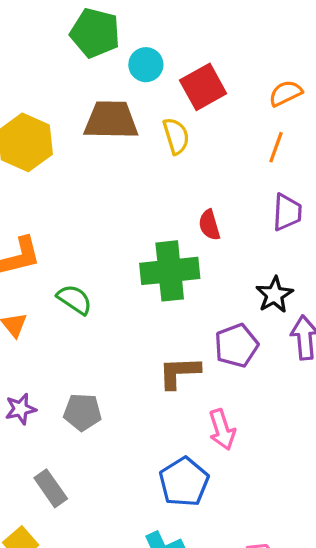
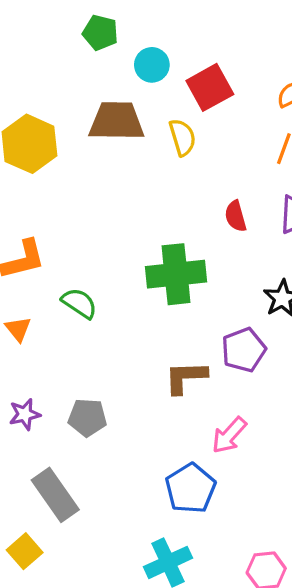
green pentagon: (95, 33) -> (100, 33), size x0.7
red semicircle: (209, 225) -> (236, 216), moved
pink arrow: (222, 430) -> (229, 435), turned 60
gray rectangle: (51, 488) -> (55, 495), size x1.4

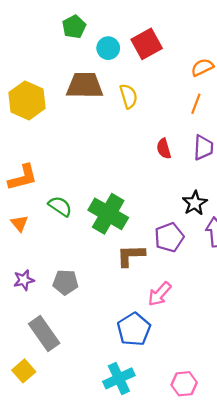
green pentagon: (100, 33) -> (74, 27), turned 30
red square: (210, 87) -> (147, 44), moved
green cross: (176, 274) -> (108, 214), moved, turned 36

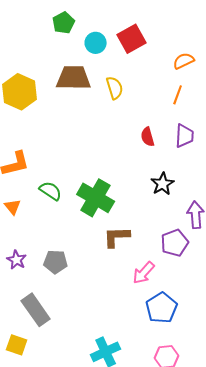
black star: (195, 203) -> (163, 184), moved
purple pentagon: (169, 237) -> (175, 243), moved
purple star: (24, 280) -> (17, 260), turned -30
blue pentagon: (134, 329) -> (162, 308), moved
yellow square: (24, 371) -> (17, 345), turned -30

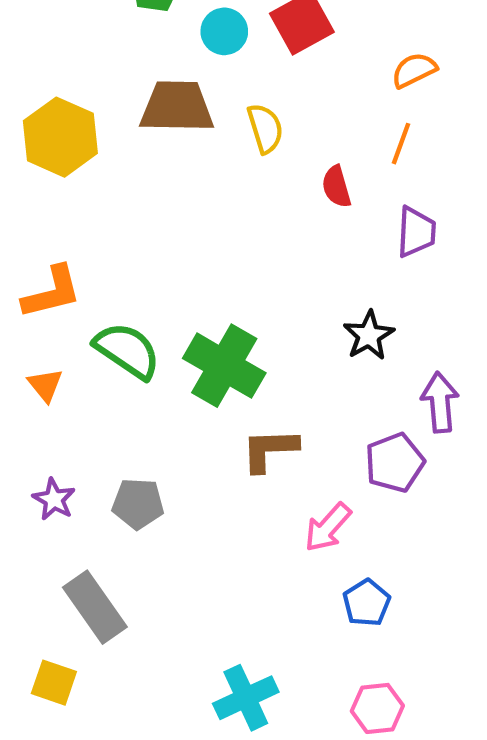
red semicircle: (148, 137) -> (336, 187), moved
green semicircle: (51, 191) -> (127, 351), size x1.4
blue pentagon: (162, 308) -> (367, 603), size x0.7

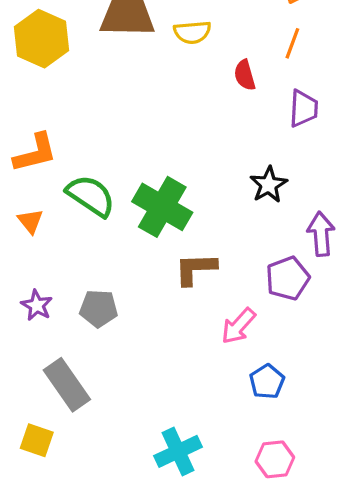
yellow semicircle: (265, 128) -> (192, 32), turned 102

